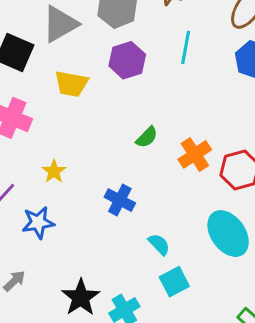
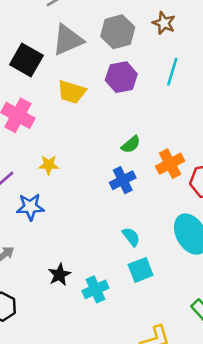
yellow star: (54, 171) -> (49, 165), turned 30
blue cross: (120, 200) -> (123, 180), moved, turned 30
black star: (81, 297) -> (59, 275), size x0.7

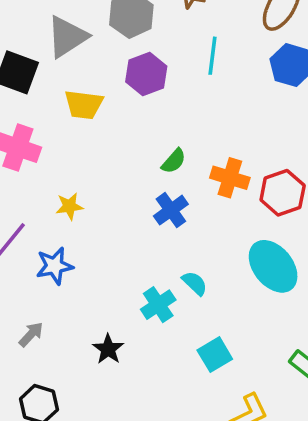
orange cross: (170, 164) -> (230, 178), turned -36
cyan square: (141, 270) -> (215, 355), moved
cyan cross: (95, 289) -> (158, 305), moved

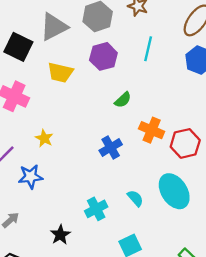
green semicircle: (174, 161) -> (123, 100), moved
yellow star: (69, 206) -> (44, 138), turned 30
cyan semicircle: (195, 283) -> (135, 198), moved

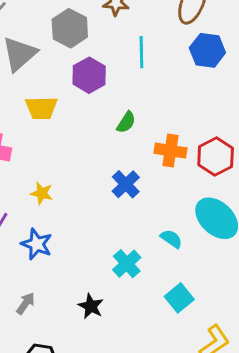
blue star: (31, 177) -> (37, 244), turned -30

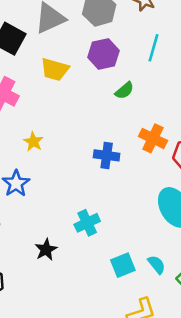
green semicircle: (126, 122) -> (124, 91), moved
blue cross: (126, 184) -> (107, 155), turned 35
cyan semicircle: (171, 239) -> (157, 265), moved

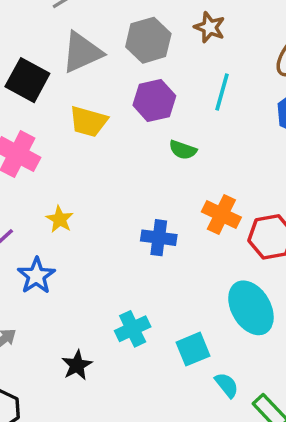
green semicircle: (124, 91) -> (183, 150), turned 60
cyan square: (123, 265) -> (193, 349), moved

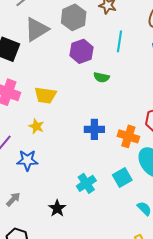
yellow trapezoid: (88, 121) -> (45, 95), moved
orange cross: (221, 215) -> (128, 136), moved
blue star: (36, 276) -> (27, 160), turned -30
cyan square: (193, 349) -> (122, 177), moved

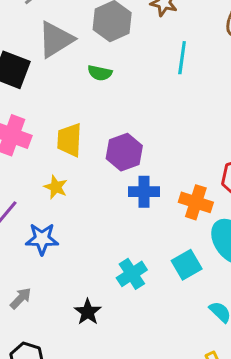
purple hexagon: (82, 51) -> (124, 152), moved
green semicircle: (101, 77) -> (100, 73), moved
yellow trapezoid: (45, 95) -> (69, 140), turned 85

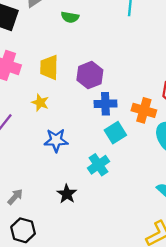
blue star: (42, 239) -> (56, 140), moved
cyan square: (187, 265) -> (115, 133), moved
gray arrow: (21, 298) -> (15, 197), moved

